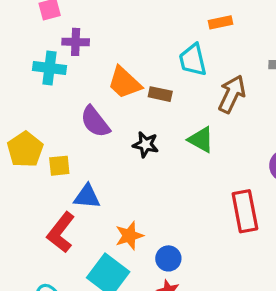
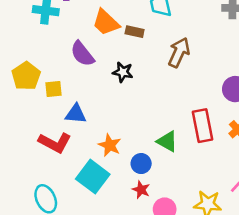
brown arrow: (232, 94) -> (179, 52), moved
green triangle: (201, 140) -> (167, 141), moved
red L-shape: (61, 232) -> (55, 143), turned -100
orange star: (129, 236) -> (110, 145), turned -30

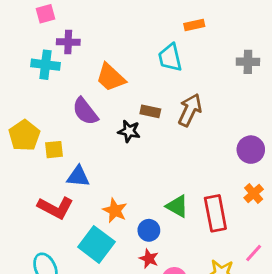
brown rectangle: (135, 32) -> (150, 111), moved
red rectangle: (203, 126) -> (215, 213), moved

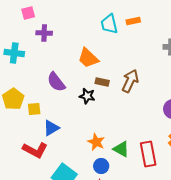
cyan trapezoid: (170, 58) -> (109, 24), moved
cyan cross: (46, 65) -> (14, 53), moved
orange trapezoid: (111, 77) -> (88, 58), moved
blue triangle: (78, 176) -> (51, 128), turned -36
orange star: (115, 210) -> (96, 142), moved

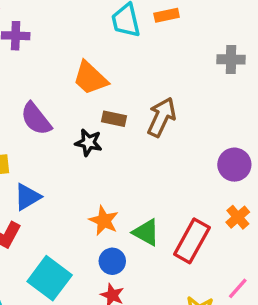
red rectangle: (148, 154) -> (192, 241), turned 40

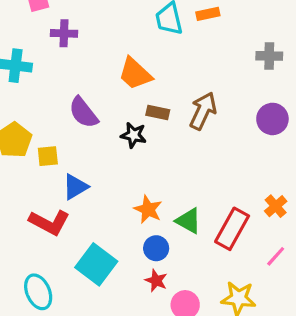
purple circle: (234, 165) -> (272, 119), moved
pink line: (238, 288) -> (276, 256), moved

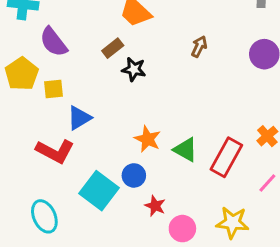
brown arrow: (203, 111) -> (199, 47), size x0.6
purple semicircle: (83, 113) -> (53, 42), moved
brown rectangle: (158, 113) -> (113, 48), moved, turned -50
blue circle: (156, 248) -> (134, 175), moved

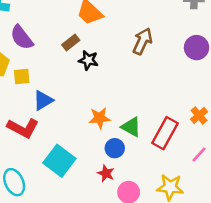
brown arrow: (199, 47) -> (142, 41), size x1.5
orange star: (148, 139) -> (100, 118), turned -30
blue circle: (134, 175) -> (115, 148), moved

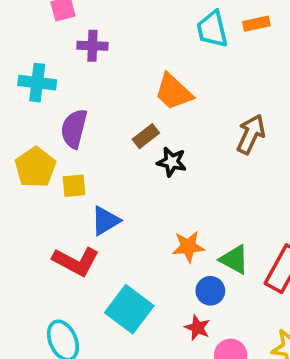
purple semicircle: (22, 38) -> (74, 129), turned 52

